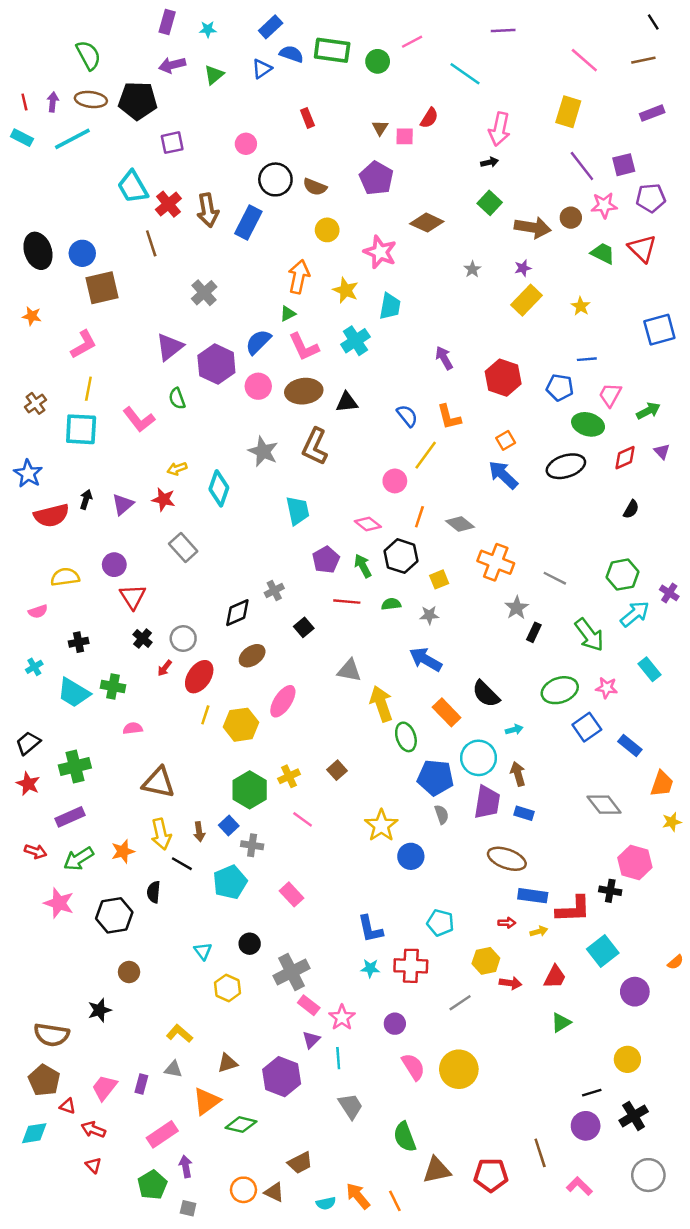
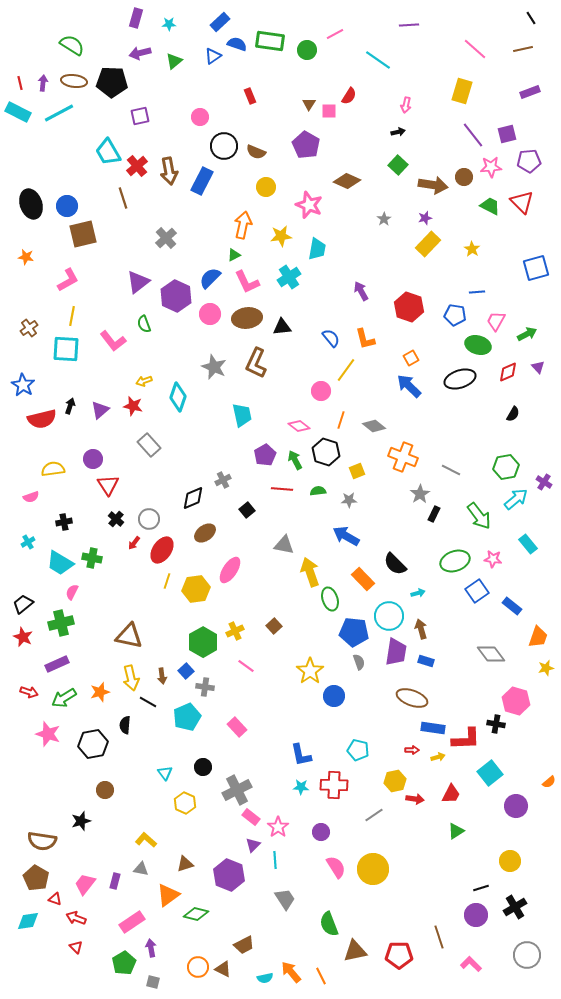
green semicircle: (88, 55) -> (72, 45), turned -30
pink arrow: (499, 129) -> (406, 105), size x0.6
cyan rectangle: (22, 138) -> (18, 112), size x1.4
yellow star: (346, 290) -> (281, 236), turned -30
pink semicircle: (133, 728) -> (72, 592), moved, turned -56

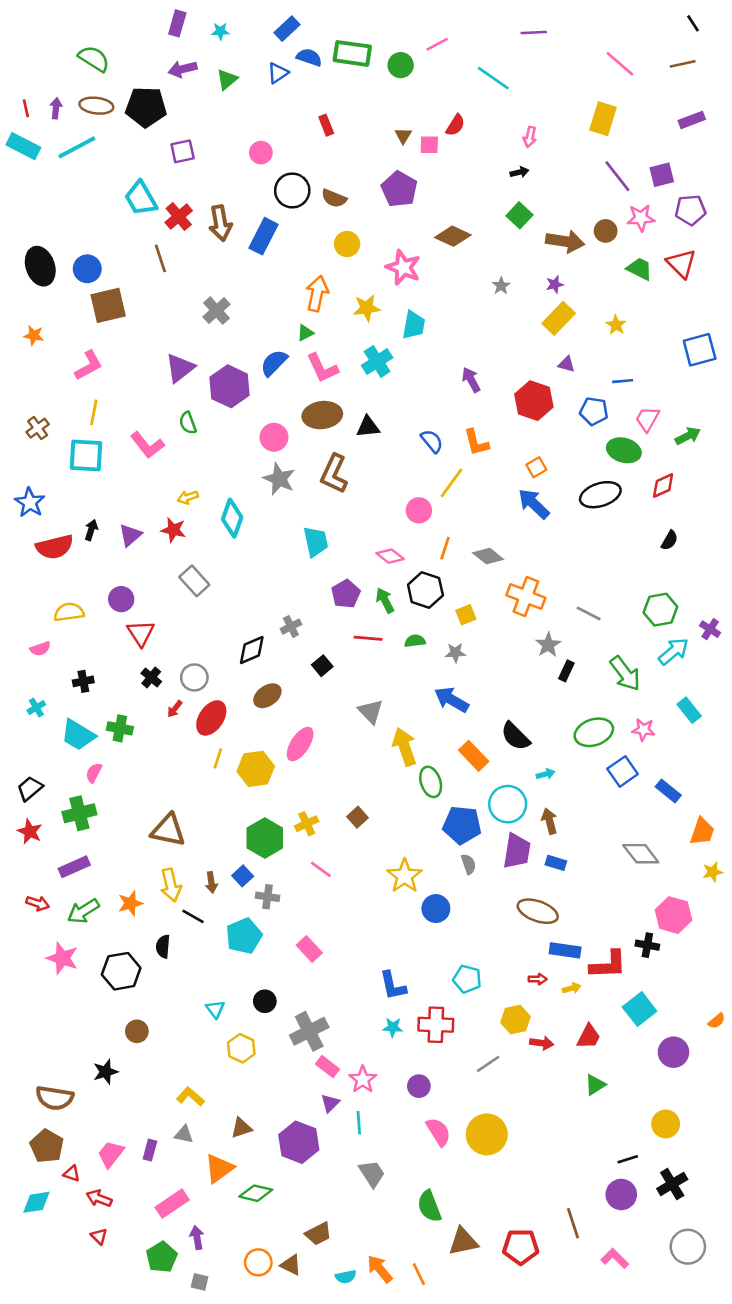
pink circle: (210, 314) -> (274, 437), moved
purple triangle: (538, 367) -> (566, 364), moved, turned -32
gray triangle: (284, 545) -> (371, 711), turned 35

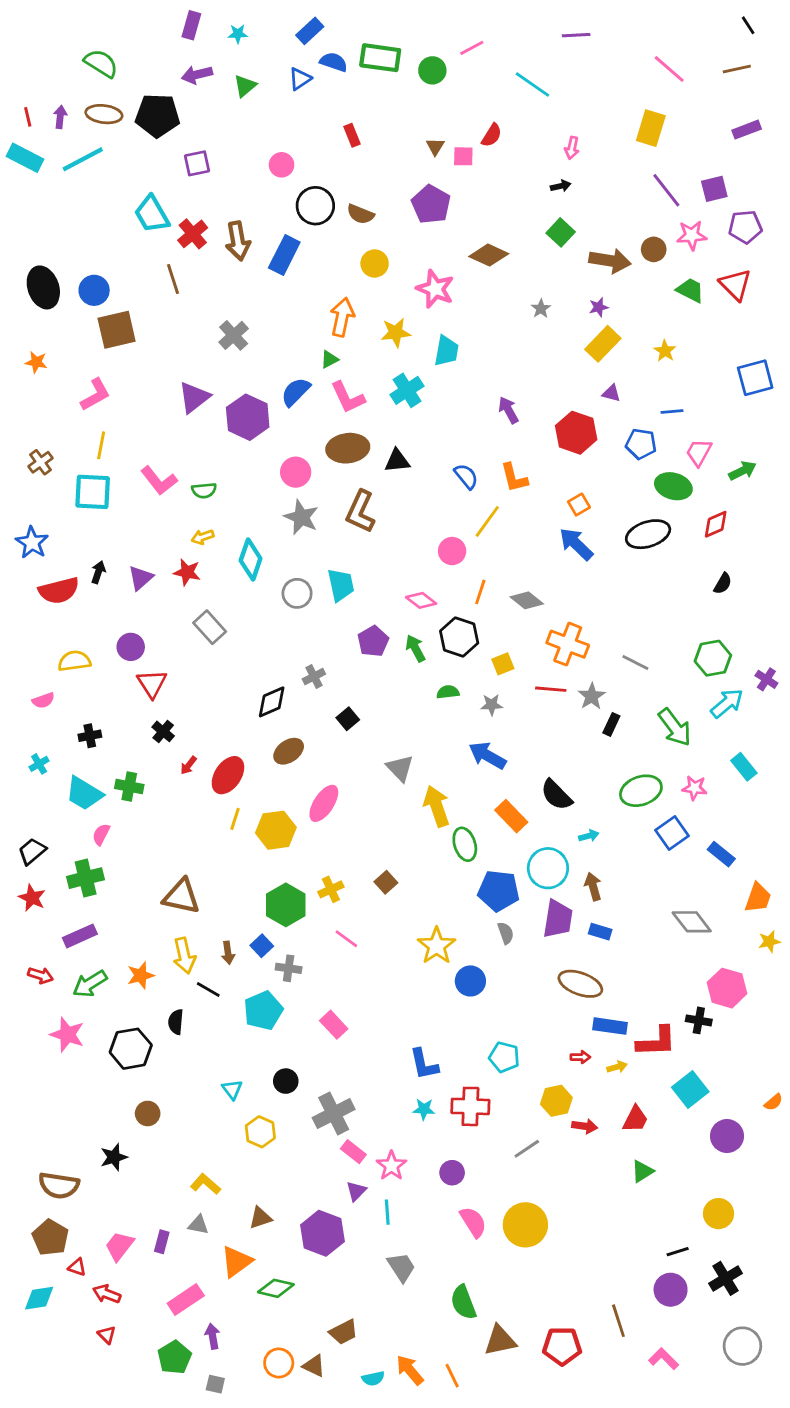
green semicircle: (188, 423) -> (204, 490), moved, turned -75
red line: (368, 638) -> (551, 689), moved
gray circle: (194, 677) -> (297, 593), moved

